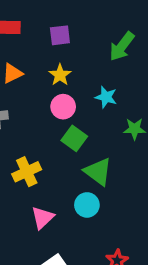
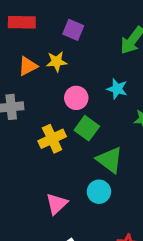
purple square: (60, 35) -> (73, 30), turned 30
yellow star: (60, 75) -> (57, 62), moved, turned 30
yellow cross: (27, 172) -> (52, 139), moved

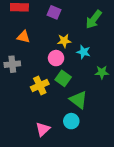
yellow star: (57, 62) -> (64, 41), moved
orange triangle: (28, 66) -> (24, 37), turned 40

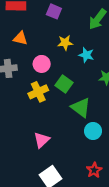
pink circle: (56, 58) -> (42, 64), moved
cyan circle: (71, 121) -> (93, 131), moved

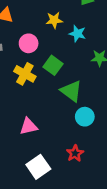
yellow cross: (38, 92) -> (25, 74), turned -36
pink triangle: (42, 140) -> (29, 126), turned 30
red star: (94, 170) -> (75, 153), moved

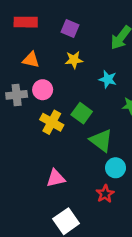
yellow star: (54, 20) -> (74, 60), moved
pink circle: (29, 43) -> (43, 90), moved
red star: (75, 153) -> (105, 194), moved

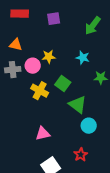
purple square: (70, 29) -> (54, 19), turned -32
orange triangle: (31, 60) -> (16, 45), moved
yellow star: (74, 60) -> (49, 57), moved
red star: (105, 194) -> (81, 155), moved

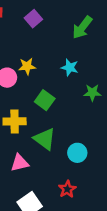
purple square: (54, 19) -> (33, 19), turned -32
yellow cross: (40, 91) -> (15, 121), moved, turned -30
green triangle: (78, 105) -> (45, 139), moved

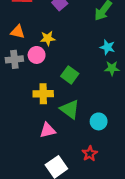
yellow star: (27, 66) -> (48, 38), moved
cyan star: (70, 68) -> (107, 47), moved

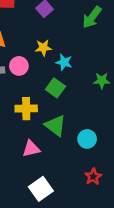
yellow star: (48, 38) -> (43, 48), moved
cyan star: (107, 47) -> (64, 62), moved
red star: (90, 154) -> (93, 177), moved

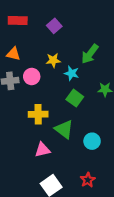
green arrow: (92, 17) -> (90, 54), moved
green square: (55, 88) -> (75, 98), moved
red star: (93, 177) -> (88, 180), moved

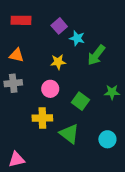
cyan star: (72, 73) -> (77, 38), moved
pink circle: (32, 76) -> (50, 89), moved
cyan circle: (92, 141) -> (107, 139), moved
pink triangle: (42, 150) -> (17, 159), moved

